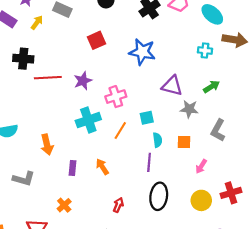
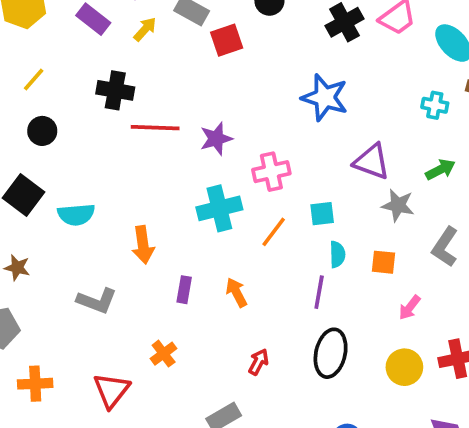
red square: (97, 40) -> (227, 40), moved

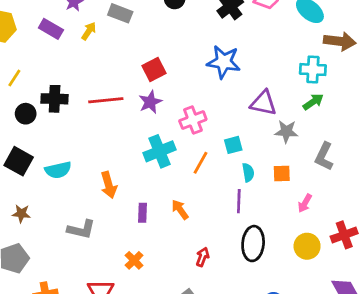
red square: (227, 40) -> (154, 69), moved
black cross: (115, 90) -> (55, 99), moved
cyan cross: (435, 105) -> (313, 70), moved, size x1.4

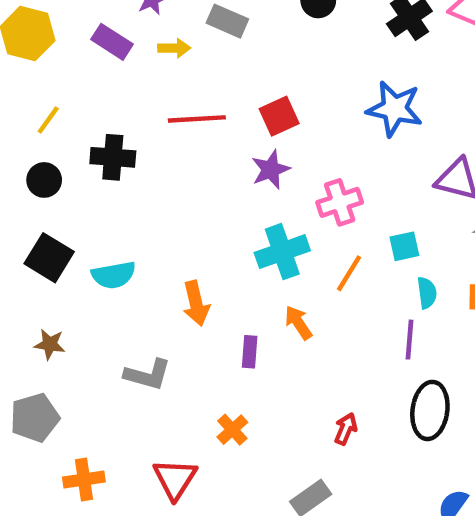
yellow arrow: (89, 31) -> (174, 48), turned 54
red line: (106, 100) -> (197, 119), moved
black circle: (26, 114) -> (44, 180), moved
orange arrow: (180, 210) -> (298, 323), moved

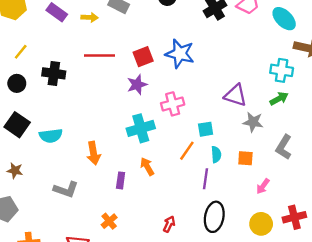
blue star: (395, 109) -> (180, 54), moved
orange line: (349, 273) -> (187, 151), moved

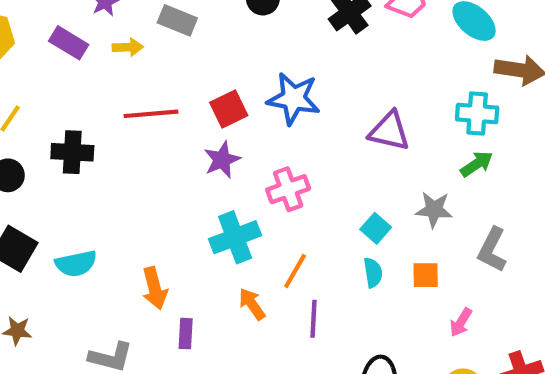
purple triangle: (236, 95) -> (389, 131), moved
cyan square: (206, 129) -> (376, 228), moved, turned -35
orange line: (187, 151) -> (295, 271), moved
purple line: (206, 179) -> (313, 319), moved
purple rectangle: (121, 180) -> (186, 334), moved

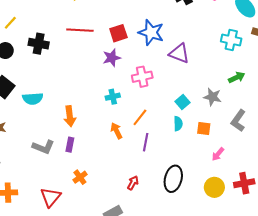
cyan cross: (477, 113) -> (231, 40), moved
purple triangle: (389, 131) -> (179, 53), moved
cyan cross: (235, 237) -> (113, 97), size x0.6
purple rectangle: (186, 334) -> (70, 145), moved

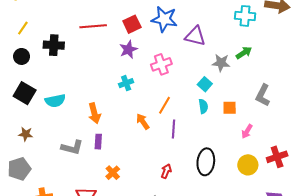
green arrow: (237, 77) -> (244, 53), moved
cyan cross: (113, 97) -> (126, 83), moved
gray star: (212, 97) -> (221, 63), moved

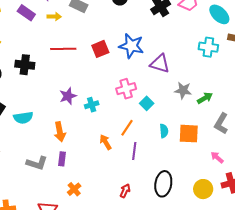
purple star: (128, 49) -> (68, 96), moved
green arrow: (244, 53) -> (205, 98), moved
cyan square: (205, 84) -> (147, 103), moved
orange square: (230, 108) -> (189, 134), size x1.5
pink arrow: (247, 131) -> (217, 157), moved, turned 96

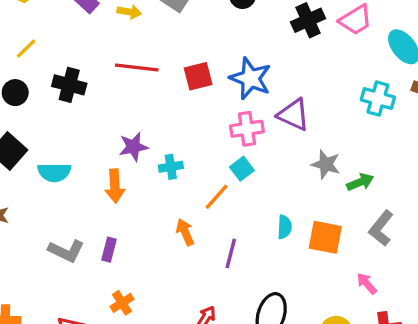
pink cross: (126, 89) -> (247, 129), moved
cyan square: (147, 103) -> (242, 169), moved
orange line: (127, 128) -> (217, 197), moved
orange arrow: (60, 132) -> (115, 186), moved

